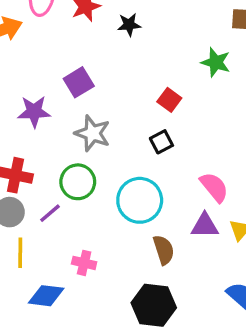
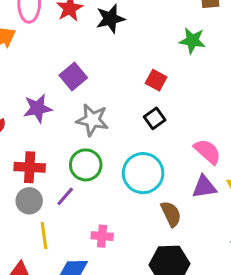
black star: (129, 25) -> (110, 19), size x1.4

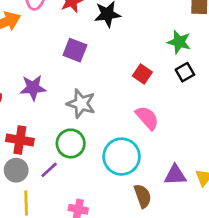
purple square: (73, 77) -> (75, 50), moved, turned -35
black square: (155, 118) -> (185, 72), moved
pink semicircle: (207, 151) -> (147, 118), moved

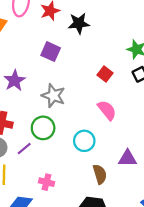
purple star: (33, 88) -> (15, 81), turned -30
cyan circle: (122, 157) -> (84, 141), size x0.7

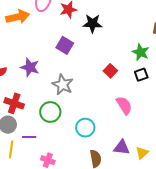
purple star: (15, 81) -> (30, 67), turned -30
pink semicircle: (107, 110) -> (124, 105), moved
purple line: (24, 149) -> (29, 137), moved, turned 32

